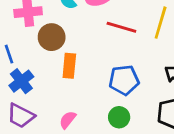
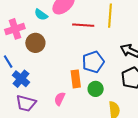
orange rectangle: (69, 66) -> (76, 79), moved

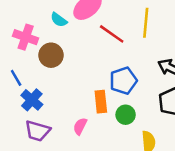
red line: (83, 25) -> (112, 34), turned 30
pink cross: (15, 29) -> (26, 37), turned 36

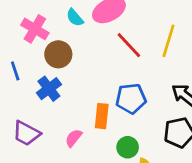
blue cross: (32, 100) -> (49, 89), moved
green circle: (126, 115) -> (128, 147), moved

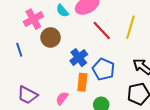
pink cross: (35, 29) -> (33, 19), turned 30
blue cross: (49, 89) -> (79, 58), moved
blue pentagon: (131, 98) -> (103, 69), turned 30

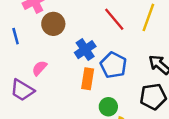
pink semicircle: (62, 98) -> (39, 68), moved

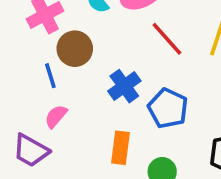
blue line: (16, 36) -> (50, 76), moved
orange rectangle: (88, 79) -> (121, 148), moved

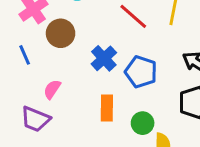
blue line: (50, 76) -> (25, 55), moved

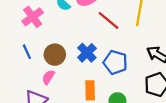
brown circle: (61, 33) -> (55, 55), moved

